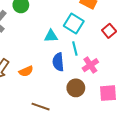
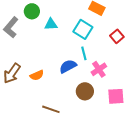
cyan triangle: (51, 36) -> (51, 24), moved
blue semicircle: (58, 62) -> (68, 66), turned 66

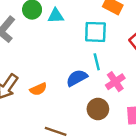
cyan triangle: (51, 24) -> (56, 16), moved
cyan square: (83, 29) -> (95, 32), turned -30

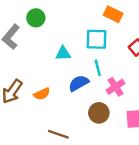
cyan triangle: (56, 16) -> (63, 53), moved

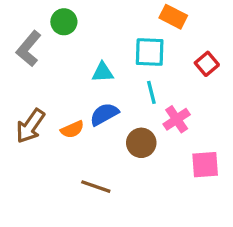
blue semicircle: (79, 83) -> (104, 114), moved
brown circle: (99, 113) -> (141, 143), moved

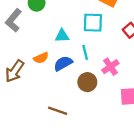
cyan line: (151, 92) -> (85, 52), moved
orange semicircle: (72, 129) -> (41, 58), moved

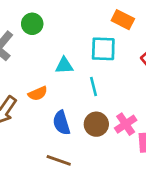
blue semicircle: (63, 63) -> (61, 123), moved, turned -78
pink cross: (110, 67) -> (126, 124), moved

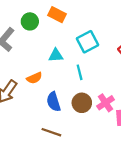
orange rectangle: (123, 20) -> (57, 15), moved
cyan square: (103, 49) -> (87, 42), turned -30

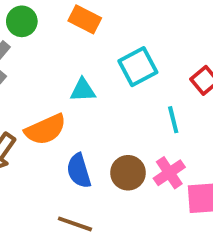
green circle: (30, 21) -> (22, 21), moved
cyan line: (80, 72) -> (173, 120), moved
orange semicircle: (34, 78) -> (45, 129), size x1.5

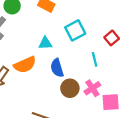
blue semicircle: (79, 171) -> (57, 68), moved

